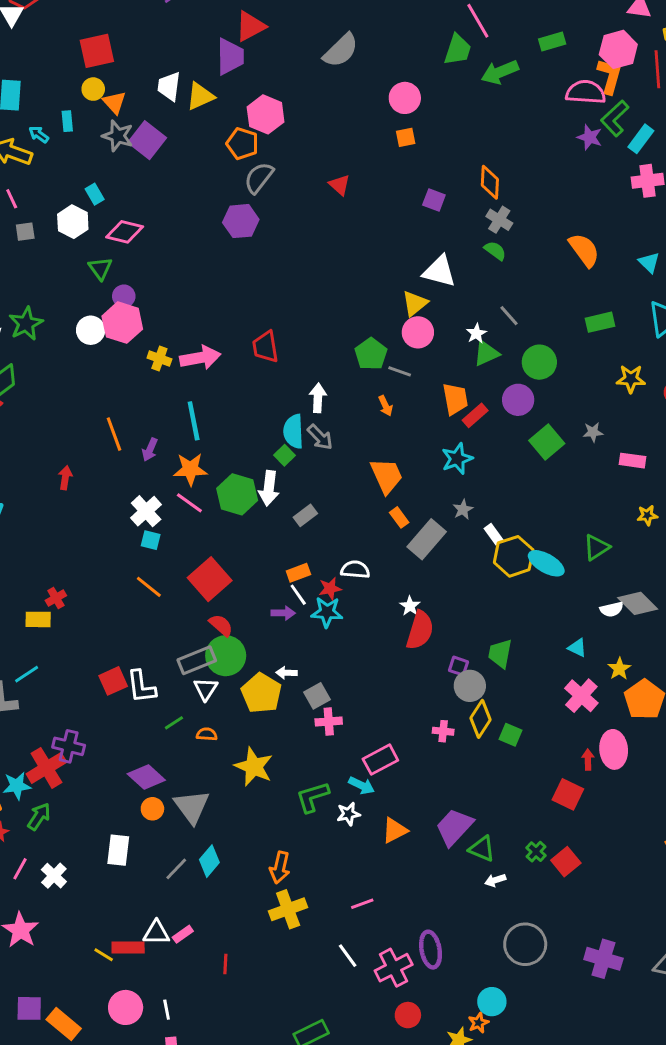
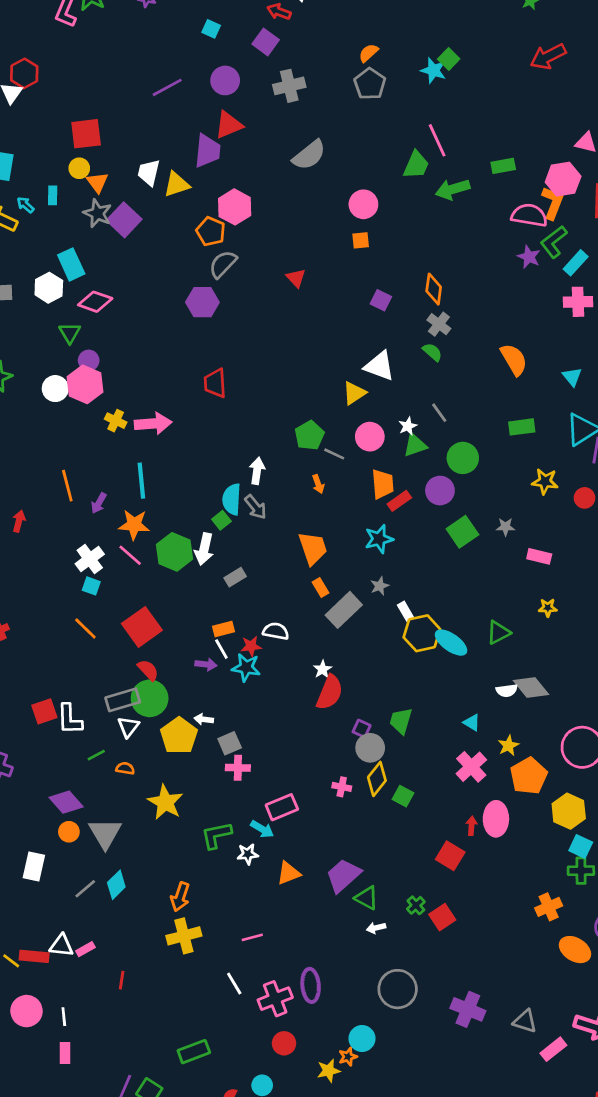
cyan rectangle: (95, 194) -> (71, 264), size x1.6
pink circle: (418, 332) -> (370, 437), moved
red trapezoid: (265, 347) -> (215, 383), moved

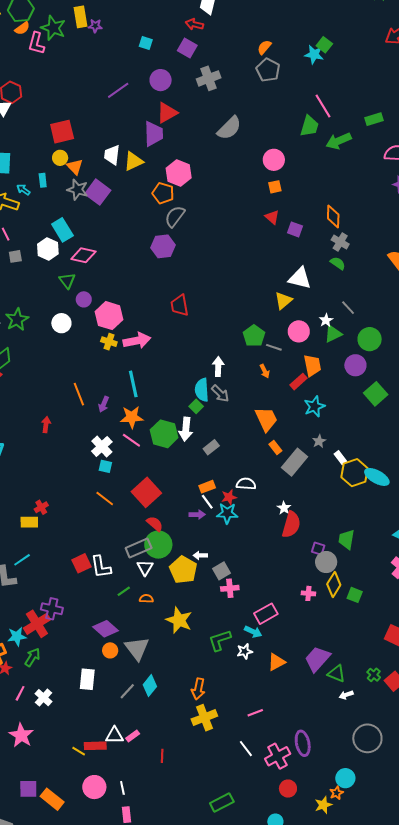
red triangle: (296, 278) -> (272, 217), moved
pink hexagon: (85, 384) -> (109, 316), moved
red rectangle: (399, 501) -> (299, 382), moved

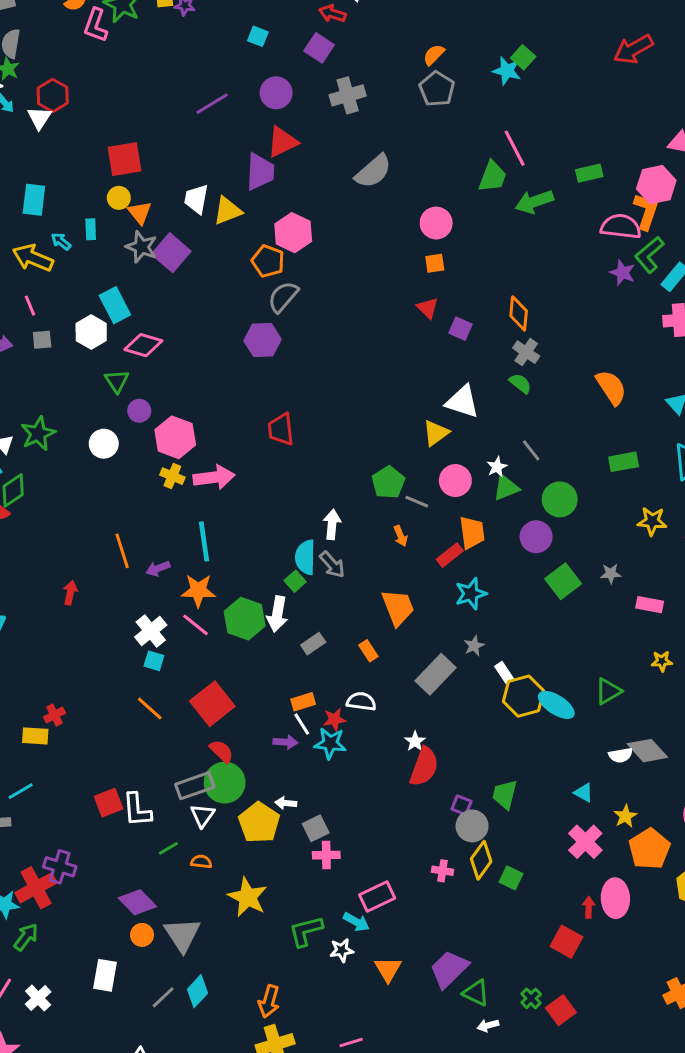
purple arrow: (104, 404) -> (158, 568), turned 42
orange rectangle: (275, 447) -> (368, 651), moved
orange triangle: (276, 662) -> (388, 969), turned -36

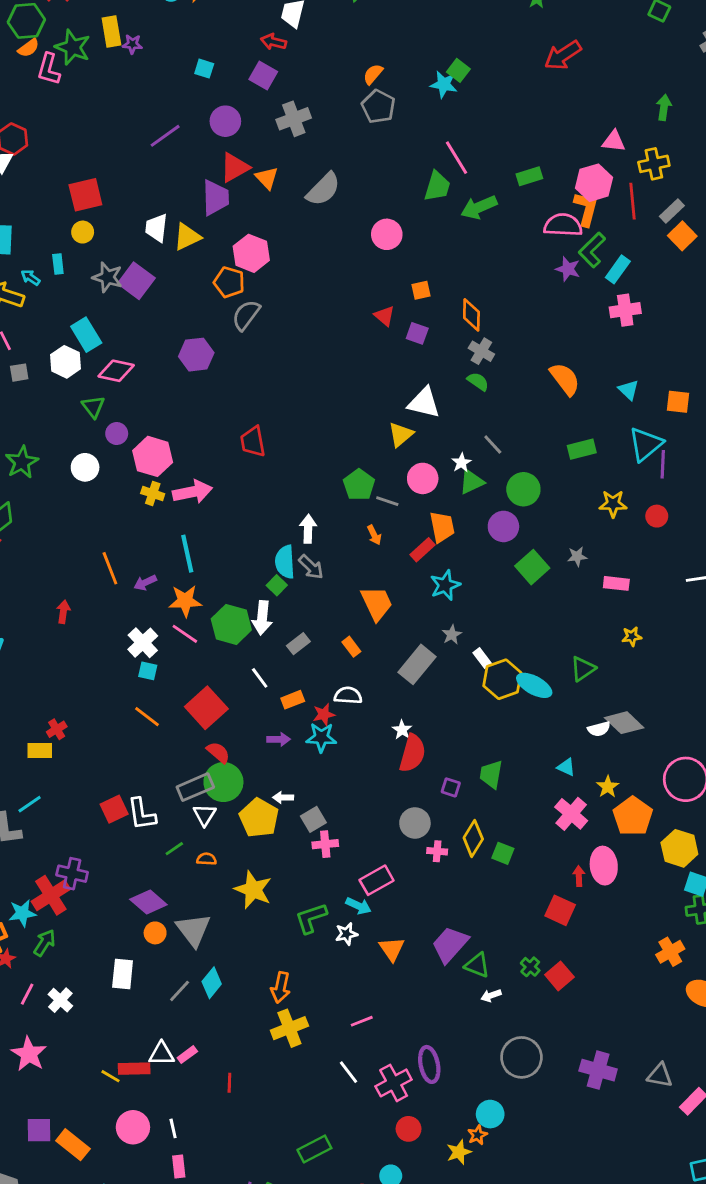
orange triangle: (140, 213) -> (267, 178), moved
orange square: (435, 263) -> (421, 290), moved
purple hexagon: (263, 340) -> (196, 355), moved
white line: (302, 724) -> (260, 678), moved
gray circle: (472, 826) -> (415, 823), moved

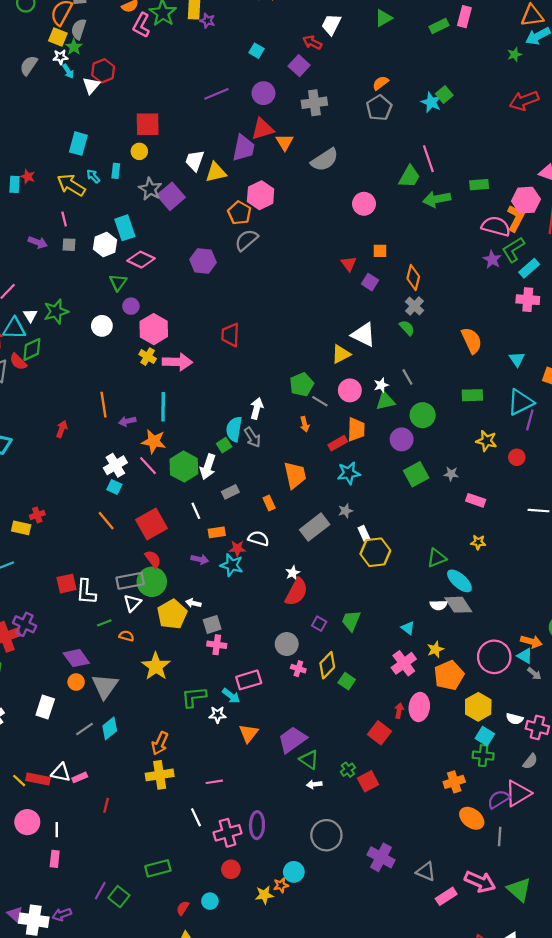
cyan ellipse: (534, 685) -> (459, 581), moved

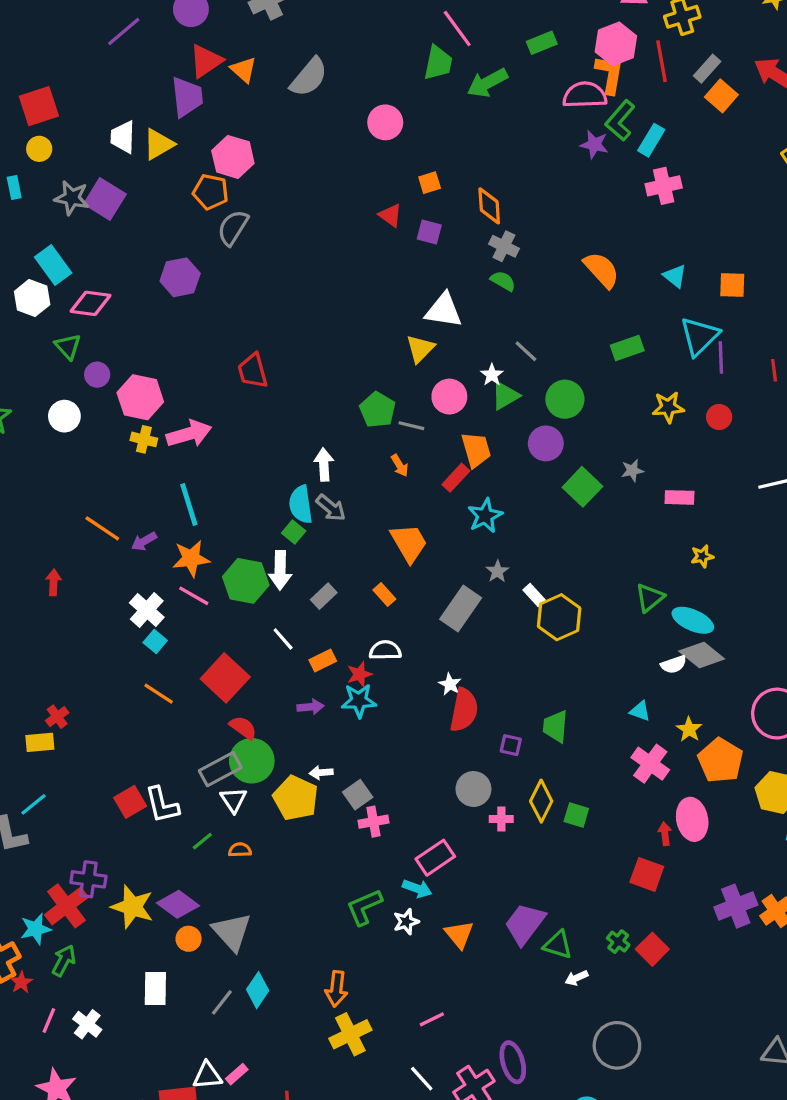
orange line: (103, 405) -> (102, 528), turned -30
cyan square: (114, 487) -> (155, 642), turned 32
yellow star: (156, 666) -> (132, 907), moved
purple cross: (381, 857) -> (736, 906), moved, turned -32

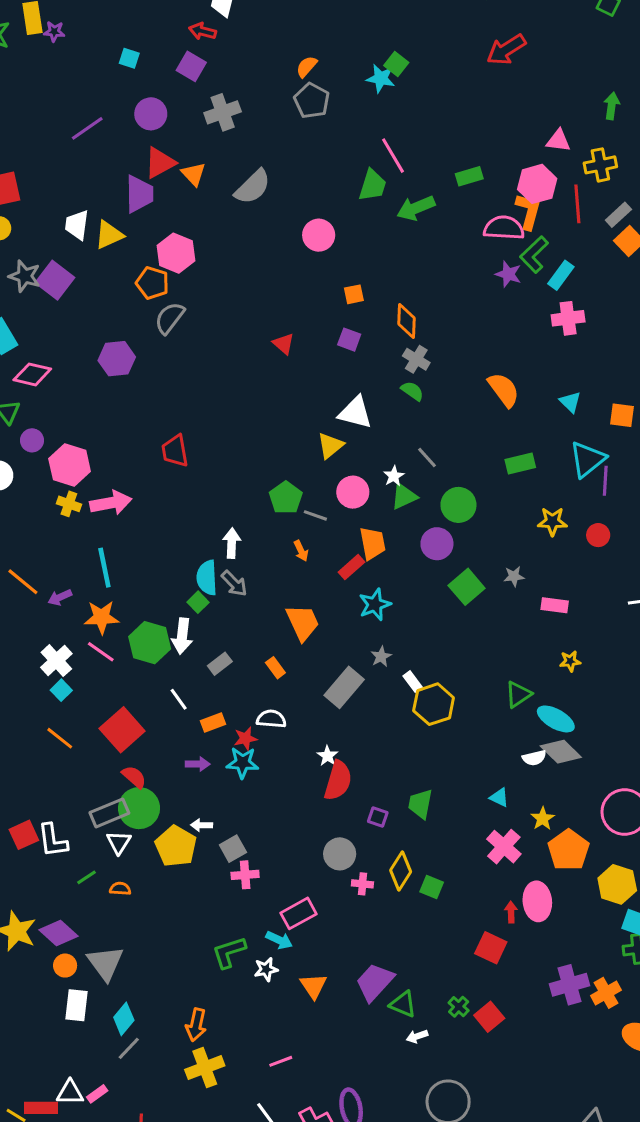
red triangle: (390, 215) -> (284, 344), moved
white rectangle: (155, 989) -> (77, 1005), moved
gray line: (222, 1002) -> (129, 1048), moved

